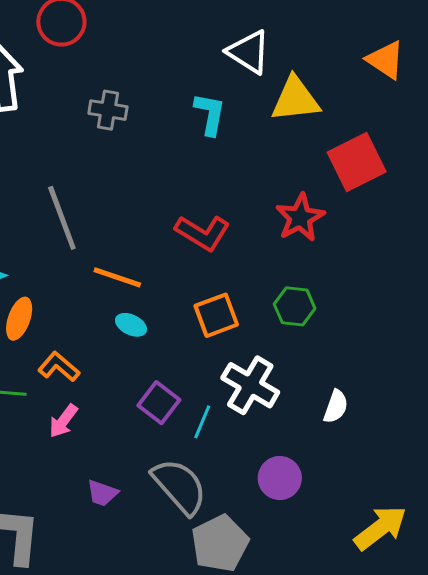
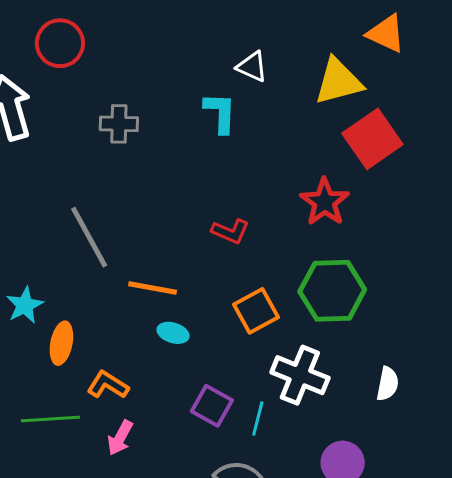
white triangle: (249, 52) -> (252, 67), moved, size x0.7
yellow triangle: (295, 99) -> (338, 81), moved
red L-shape: (203, 233) -> (230, 231), size x0.7
green hexagon: (295, 306) -> (332, 291), size x1.6

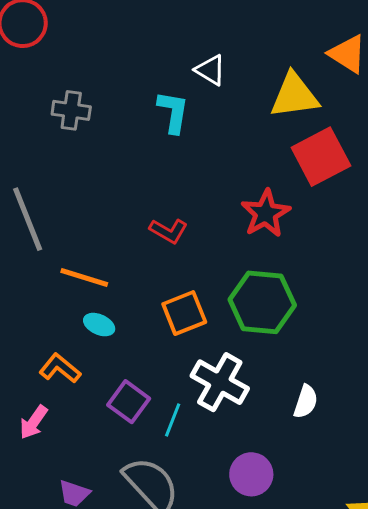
orange L-shape: (108, 385) -> (60, 368), moved

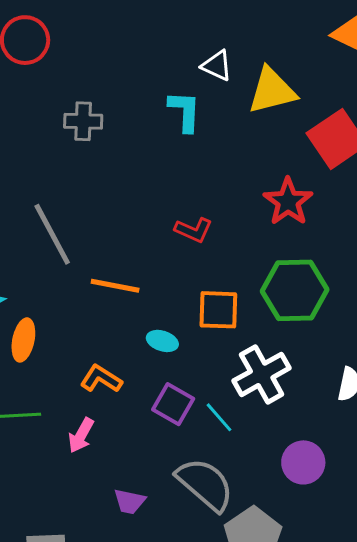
yellow triangle: (294, 96) -> (272, 91), moved
orange square: (184, 313) -> (218, 310), turned 30
cyan ellipse: (99, 325) -> (162, 341), moved
white cross: (220, 382) -> (262, 374), turned 38
cyan line: (173, 420) -> (219, 417), turned -56

